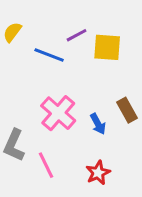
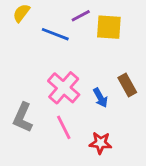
pink line: (46, 165) -> (64, 127), moved
red star: (98, 173) -> (100, 143), turned 30

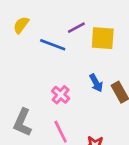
pink cross: (64, 88) -> (61, 95), size x0.6
blue arrow: (100, 98) -> (96, 83), moved

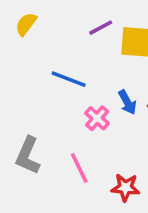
blue line: (53, 45) -> (69, 79), moved
pink cross: (61, 95) -> (97, 118), moved

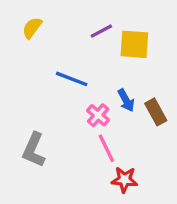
pink line: (79, 168) -> (106, 148), moved

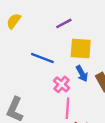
yellow square: (134, 44) -> (81, 49), moved
pink line: (106, 148) -> (67, 108), turned 30

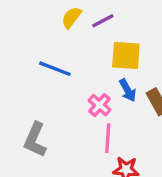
yellow semicircle: (14, 21) -> (71, 17), moved
blue line: (42, 58) -> (55, 69), moved

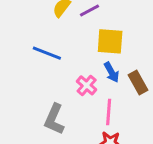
pink line: (108, 138) -> (109, 112), moved
gray L-shape: (35, 140) -> (54, 119), moved

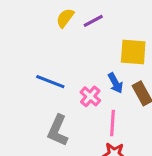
yellow square: (110, 41) -> (133, 52), moved
blue line: (47, 53) -> (50, 82), moved

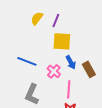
purple line: (93, 21) -> (56, 20), turned -40
yellow square: (133, 52) -> (62, 41), moved

